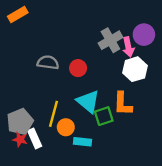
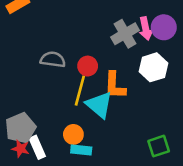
pink arrow: (128, 47) -> (146, 29), moved
orange L-shape: (123, 104) -> (115, 85), moved
yellow line: (54, 114) -> (80, 91), moved
green square: (104, 116) -> (159, 146), moved
cyan rectangle: (83, 142) -> (81, 150), moved

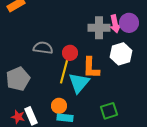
gray cross: (125, 34) -> (99, 28), turned 30
cyan triangle: (99, 105) -> (79, 83), turned 30
gray pentagon: (20, 128) -> (18, 79), moved
green square: (159, 146) -> (109, 111), moved

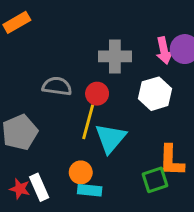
gray cross: (99, 28) -> (115, 56), moved
white hexagon: (121, 54) -> (155, 94), moved
orange L-shape: (91, 68) -> (171, 161), moved

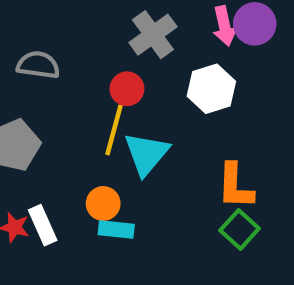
gray cross: (115, 56) -> (153, 35), turned -36
gray semicircle: (57, 86) -> (38, 65), moved
green square: (155, 180) -> (240, 229), moved, turned -30

